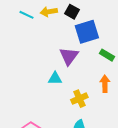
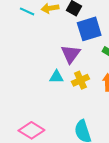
yellow cross: (79, 99) -> (80, 80), moved

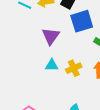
purple triangle: (71, 54) -> (51, 36), moved

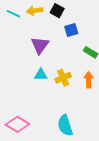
blue square: (82, 21) -> (71, 30), size x0.6

